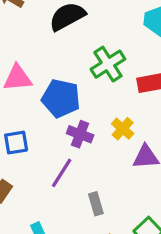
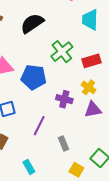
yellow cross: (123, 129) -> (89, 87), moved
purple cross: (80, 134) -> (64, 99), moved

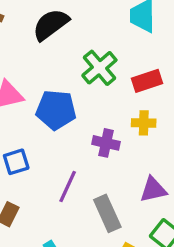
yellow cross: (89, 87) -> (144, 123), turned -32
purple triangle: (93, 109) -> (153, 190), moved
gray rectangle: (64, 143) -> (107, 213), size x1.5

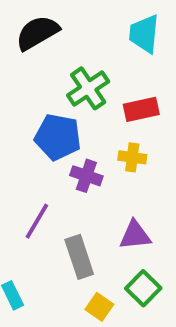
blue pentagon: (56, 110) -> (58, 137), moved

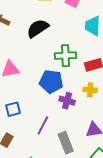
green cross: (88, 88) -> (65, 56), turned 35

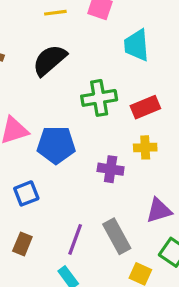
blue pentagon: (51, 81) -> (56, 145), moved
purple line: (43, 125) -> (75, 239), moved

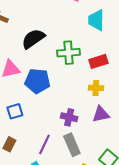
black semicircle: (50, 60) -> (33, 39), moved
purple cross: (111, 169) -> (69, 117), moved
purple triangle: (159, 210) -> (101, 114), moved

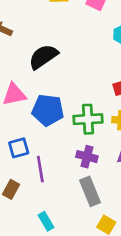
green cross: (68, 53) -> (88, 119), moved
purple line: (44, 144) -> (40, 169), moved, turned -36

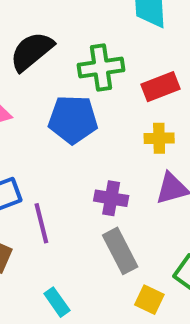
blue pentagon: (48, 110) -> (73, 119), moved
green cross: (88, 119) -> (101, 68), moved

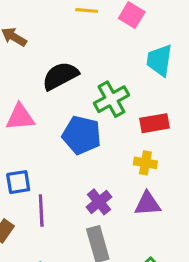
green cross: (101, 68) -> (111, 99), turned -32
purple cross: (111, 198) -> (99, 202), turned 30

